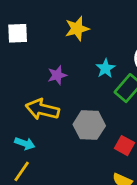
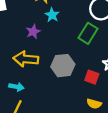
cyan star: (105, 68) -> (52, 15), moved

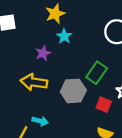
green rectangle: (88, 33) -> (97, 73), moved
cyan arrow: (16, 87) -> (40, 121), moved

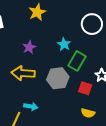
cyan star: (64, 36) -> (64, 44), moved

